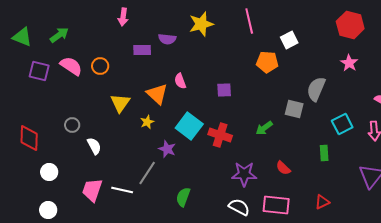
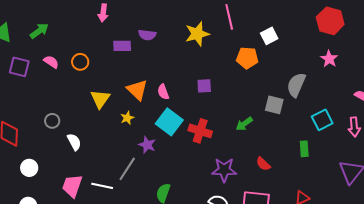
yellow star: (201, 24) -> (197, 34), moved
pink semicircle: (71, 66) -> (51, 62), size x0.7
pink semicircle: (180, 81) -> (163, 92), moved

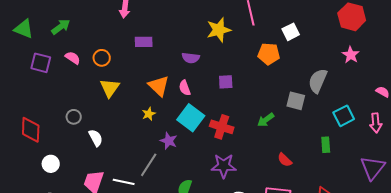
purple semicircle: (147, 35) -> (191, 58), moved
yellow triangle: (100, 99) -> (110, 88), moved
purple star: (224, 170) -> (224, 166), moved

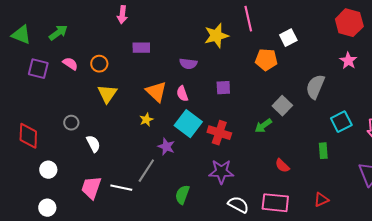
gray square: (296, 101) -> (282, 106), moved, turned 30

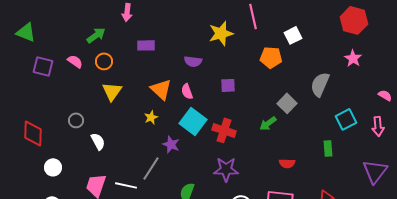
green arrow: (58, 33) -> (96, 35), moved
red semicircle: (282, 166) -> (287, 163), turned -42

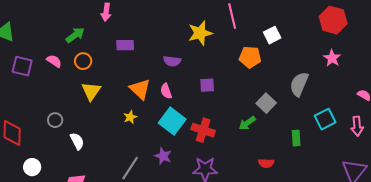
purple star: (171, 144) -> (163, 156), moved
green rectangle: (328, 148) -> (296, 138), moved

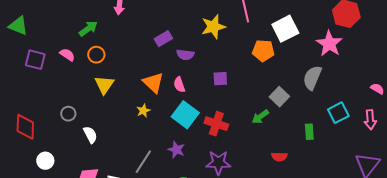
white square: (272, 35) -> (285, 29), size x1.5
purple rectangle: (125, 45) -> (163, 39), moved, turned -30
pink star: (332, 58) -> (329, 44), moved, size x1.5

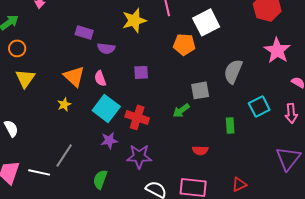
purple rectangle: (163, 39) -> (84, 32), turned 48
pink star: (329, 44) -> (277, 50), moved
gray square: (279, 97) -> (200, 90), turned 36
purple star: (176, 150) -> (109, 140), moved, turned -30

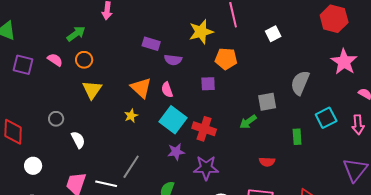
white square: (206, 22) -> (273, 34), size x0.6
orange pentagon: (184, 44) -> (226, 59), moved

